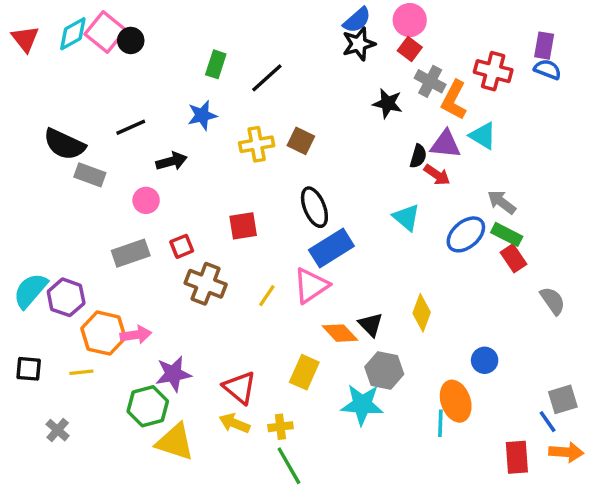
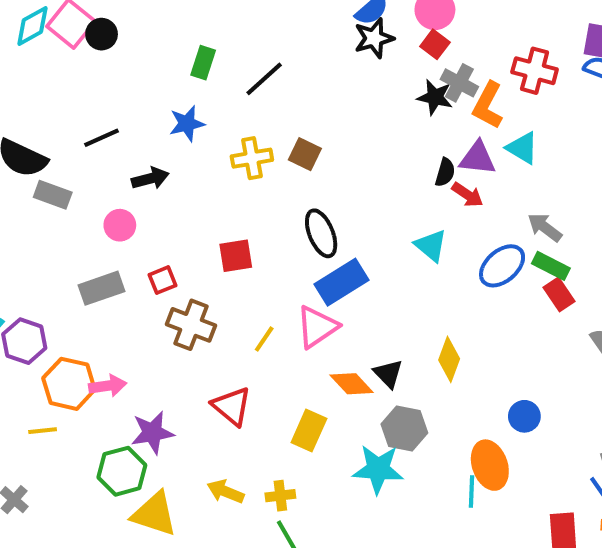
black star: (388, 103) -> (435, 97), moved
red triangle: (240, 388) -> (232, 406), moved

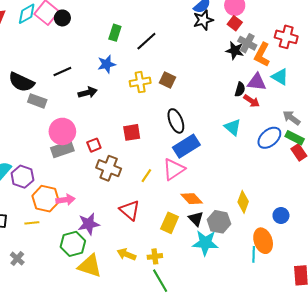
pink circle: (120, 225) -> (62, 131), moved, size x1.6
yellow diamond: (449, 359) -> (243, 202), moved
black triangle: (388, 374) -> (196, 219), moved

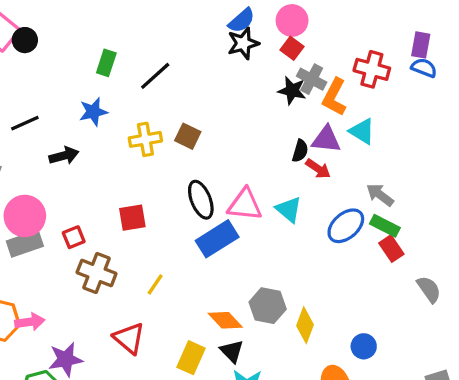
pink triangle: (174, 169) -> (245, 205), moved, turned 40
gray hexagon: (219, 222) -> (268, 306), moved

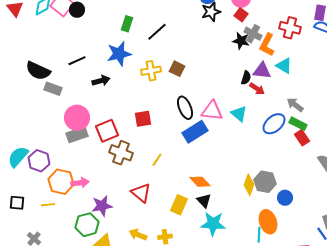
blue star: (93, 112) -> (119, 54), size x1.4
red square: (74, 237) -> (107, 131), size x1.6
gray hexagon: (268, 306) -> (265, 182), moved

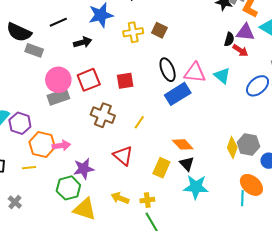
red square: (107, 131) -> (89, 80), moved
orange ellipse: (268, 222) -> (251, 185), turned -30

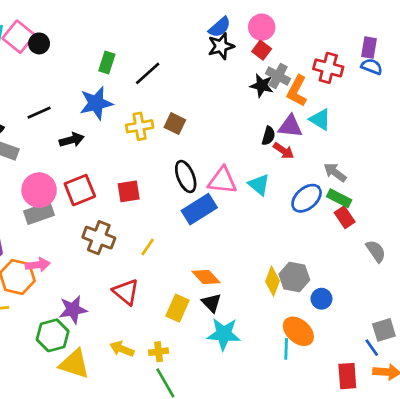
pink arrow: (61, 145) -> (38, 265), moved

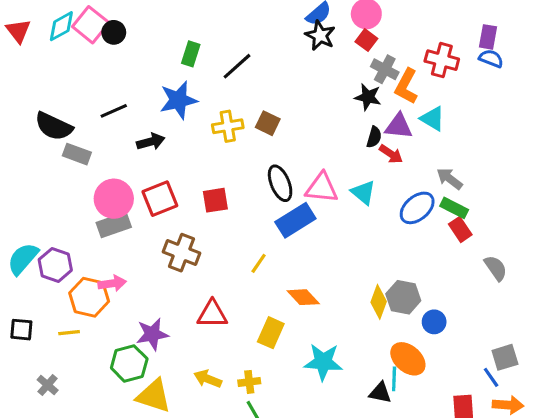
black star: (221, 46) -> (320, 35), turned -30
black star: (262, 86) -> (368, 97), moved
yellow line: (148, 247) -> (259, 263), moved
red triangle: (126, 292) -> (212, 314), turned -40
black triangle: (211, 303) -> (380, 393), moved, turned -35

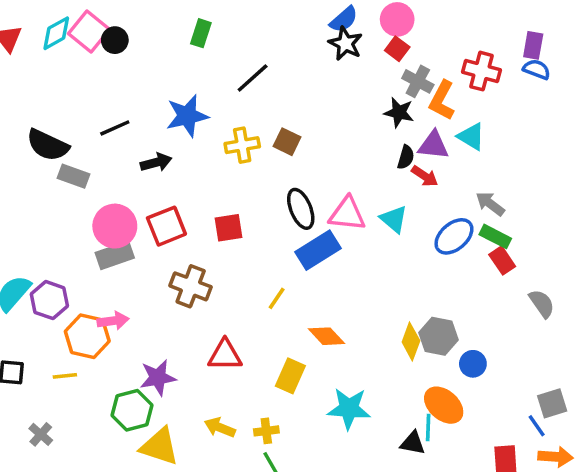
green rectangle: (191, 54) -> (201, 33), moved

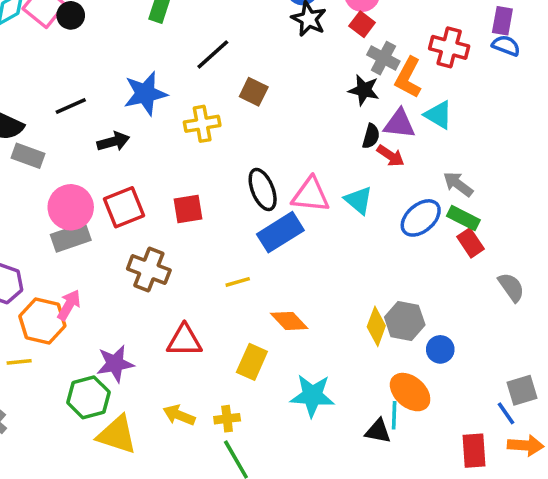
brown square: (287, 142) -> (254, 92), moved
yellow line: (277, 298) -> (238, 282), turned 40
pink arrow: (113, 321) -> (69, 305), turned -52

